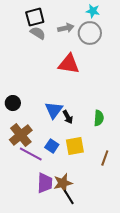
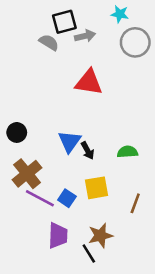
black square: (35, 17) -> (64, 22), moved
gray circle: (90, 33) -> (135, 42), moved
green semicircle: (99, 118) -> (127, 152), turned -98
blue square: (52, 146) -> (67, 198), moved
brown star: (63, 183) -> (100, 236), moved

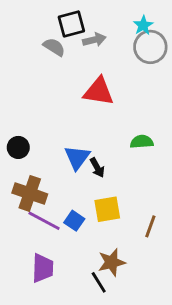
cyan star: (120, 14) -> (143, 25), moved, turned 30
green semicircle: (127, 152) -> (142, 142), moved
brown cross: (27, 174) -> (30, 193), turned -32
purple trapezoid: (58, 236) -> (43, 268), moved

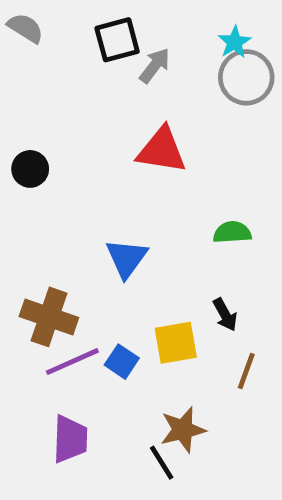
gray arrow: (94, 40) -> (155, 66), turned -40
gray semicircle: (54, 47) -> (25, 28), moved
black circle: (18, 147) -> (30, 169), moved
black arrow: (97, 168) -> (225, 315), moved
purple line: (44, 221) -> (72, 362), turned -52

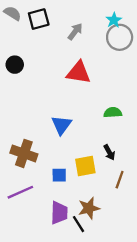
black square: (117, 40) -> (39, 19), moved
black circle: (30, 169) -> (15, 65), moved
purple line: (72, 362) -> (20, 192), moved
blue square: (122, 362) -> (59, 175), turned -35
purple trapezoid: (70, 439) -> (59, 213), moved

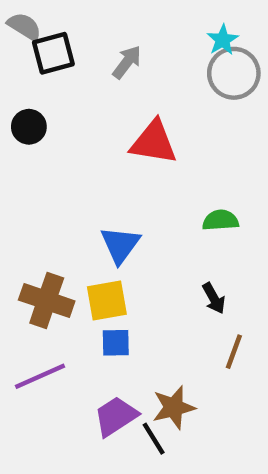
black square: (39, 19) -> (53, 53), moved
gray arrow: (75, 32) -> (127, 62), moved
yellow square: (85, 166) -> (107, 300), moved
purple trapezoid: (59, 213) -> (116, 416), turned -125

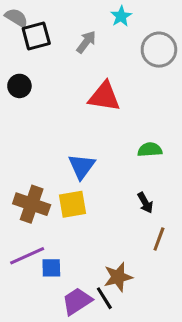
cyan star: (223, 40) -> (121, 16), moved
blue square: (116, 343) -> (51, 268), moved
purple trapezoid: (116, 416) -> (77, 301), moved

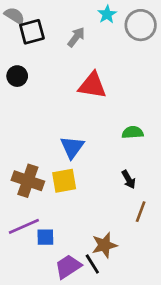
gray circle: (159, 50) -> (141, 25), moved

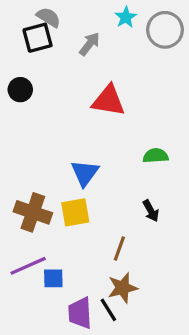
gray semicircle: (14, 16) -> (49, 17), moved
brown line: (141, 212) -> (119, 249), moved
purple trapezoid: (68, 267) -> (80, 313), turned -60

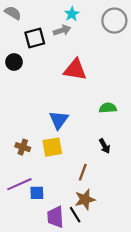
gray semicircle: (49, 17) -> (13, 13), moved
cyan star: (126, 17) -> (72, 14), moved
black square: (38, 38) -> (35, 38), moved
gray arrow: (89, 44) -> (62, 30), turned 35
brown cross: (33, 212) -> (23, 147), size x0.6

